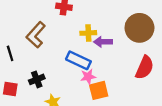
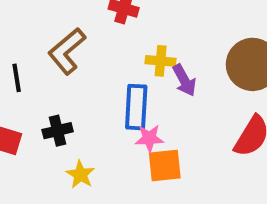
purple arrow: (103, 42) -> (184, 80), turned -126
blue rectangle: (78, 60) -> (136, 107), turned 60

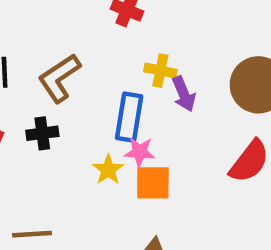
brown L-shape: (67, 51) -> (59, 78), moved
yellow star: (80, 175) -> (108, 170), moved

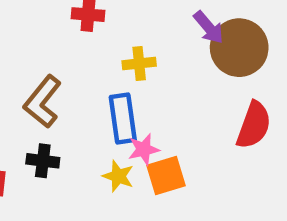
purple arrow: (184, 94) -> (209, 27), moved
black cross: (42, 133) -> (43, 161), turned 32

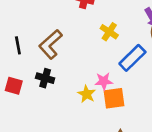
yellow cross: (139, 63) -> (109, 32), turned 30
blue rectangle: (123, 119) -> (132, 58), moved, turned 44

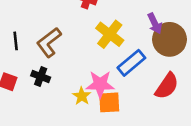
yellow cross: (109, 32) -> (110, 34), size x1.5
pink star: (104, 81) -> (100, 84), size x1.5

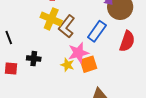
yellow cross: (110, 34) -> (51, 19), moved
brown L-shape: (49, 42) -> (67, 26), moved

